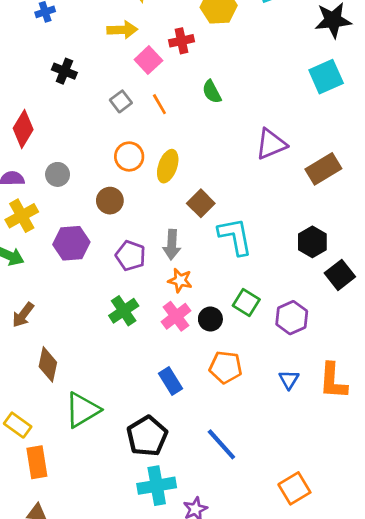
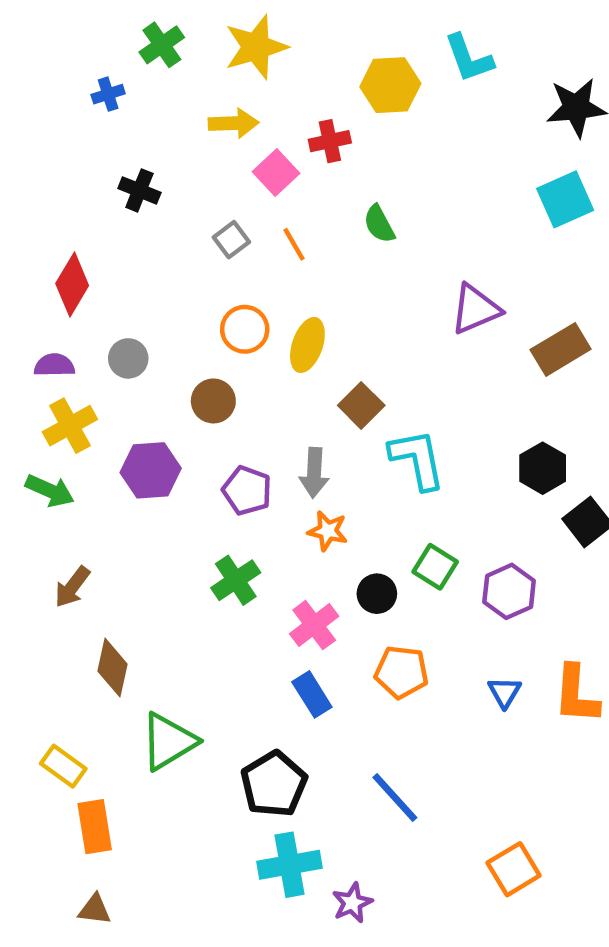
pink cross: (176, 316) -> (314, 625), moved

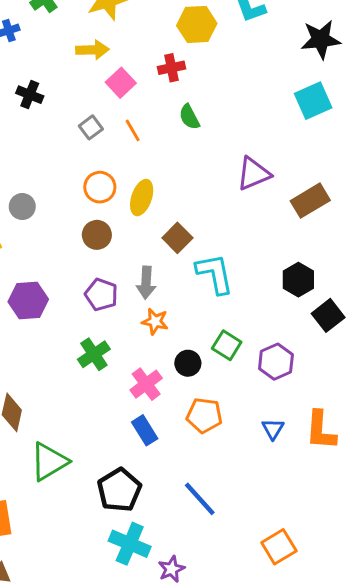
red cross: (330, 141) -> (171, 68), moved
brown circle: (213, 401) -> (97, 235), moved
purple hexagon: (151, 470) -> (28, 301), moved
cyan cross: (290, 865) -> (130, 544), turned 33

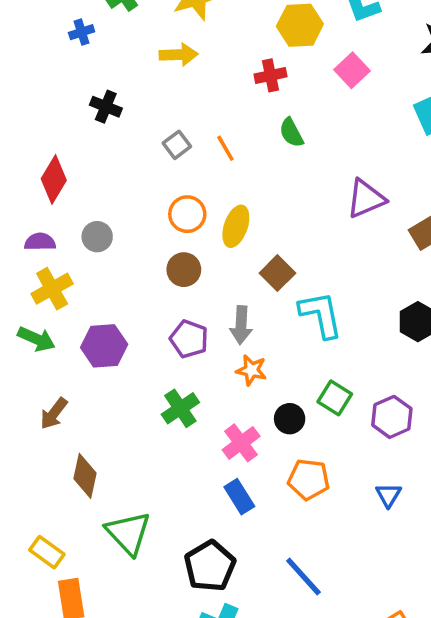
pink square: (121, 83) -> (352, 70), moved
green triangle: (49, 462) -> (128, 533), turned -42

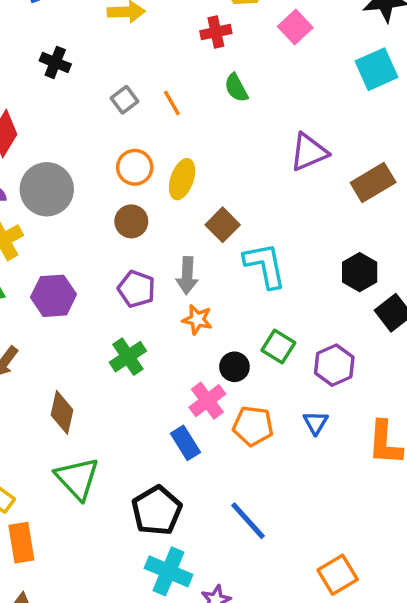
gray circle: (97, 237) -> (47, 189), size x1.8
pink cross: (241, 443) -> (207, 401), moved
brown diamond: (85, 476) -> (62, 412), moved
blue triangle: (388, 495) -> (316, 423), moved

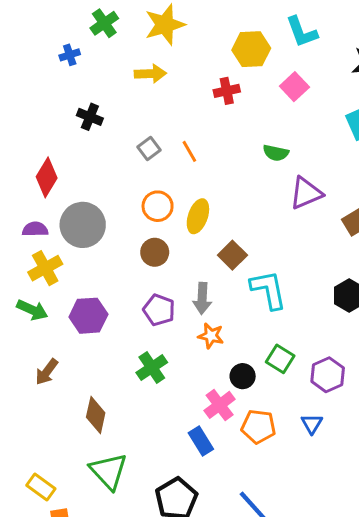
green semicircle: (236, 88) -> (276, 153), moved, turned -50

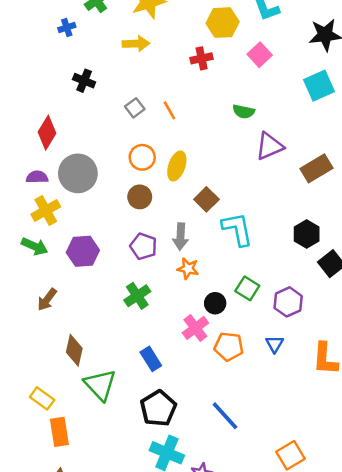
brown diamond: (96, 415) -> (74, 350), moved
blue rectangle: (201, 441) -> (151, 359), moved

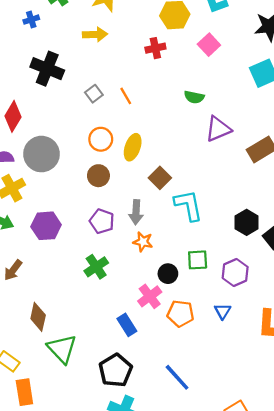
black cross: (84, 81) -> (47, 69), size x1.6
black hexagon: (307, 234) -> (247, 222), moved
green square: (247, 288) -> (198, 260), turned -35
blue rectangle: (151, 359) -> (127, 325), moved

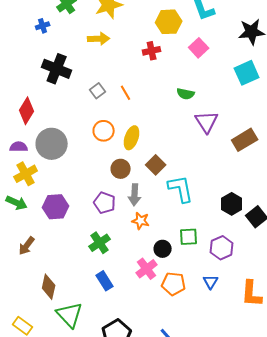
purple triangle: (218, 129) -> (207, 122), turned -40
brown circle: (98, 176) -> (121, 169), moved
blue rectangle: (127, 325) -> (105, 281), moved

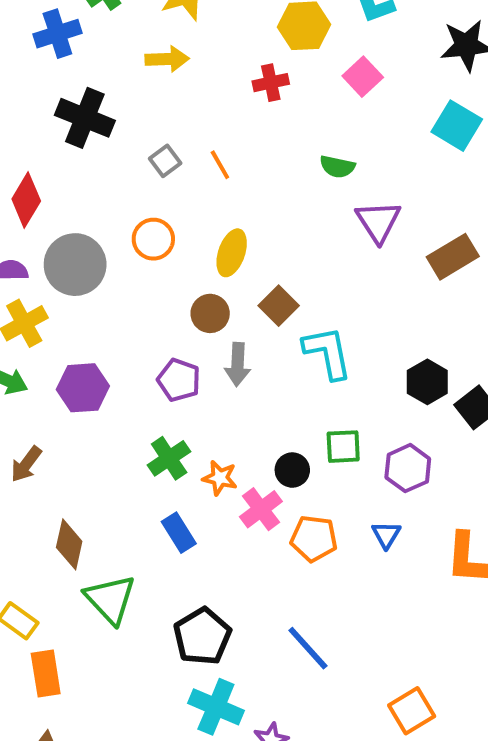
blue cross: (43, 26) -> (57, 34), size x1.6
cyan square: (247, 73) -> (457, 126), turned -35
orange circle: (104, 131) -> (153, 239), moved
orange star: (141, 221) -> (220, 478), moved

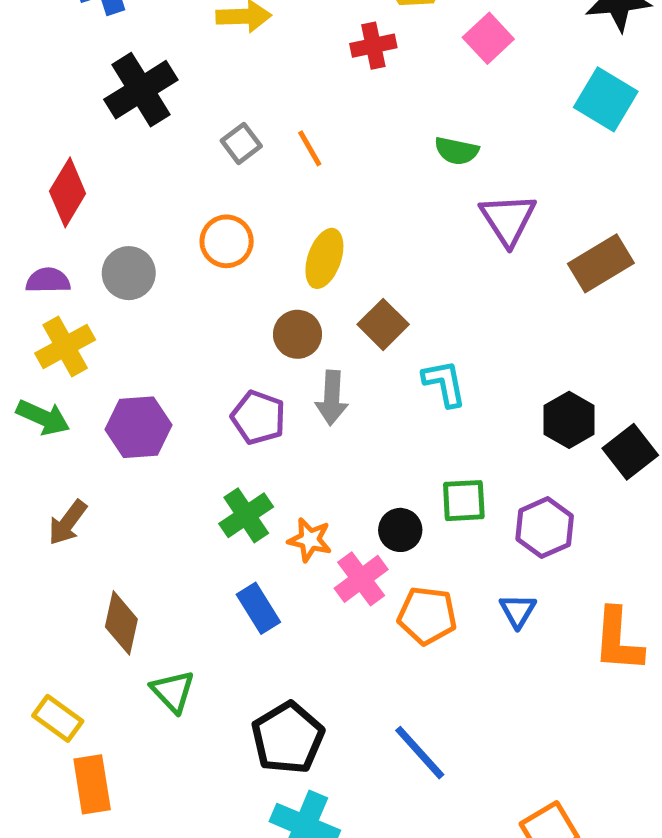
black cross: (85, 118) -> (141, 90), turned 36
gray circle: (75, 265) -> (129, 273), size x0.7
cyan L-shape: (328, 353) -> (444, 383), size x0.7
green triangle: (110, 599) -> (173, 691), size x0.7

